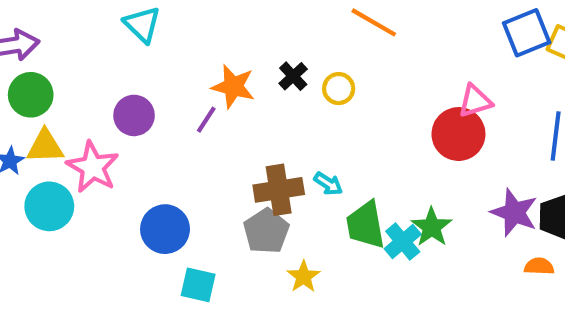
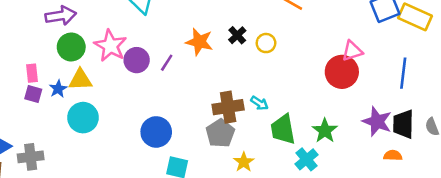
purple line: (206, 120) -> (167, 63), moved
pink star: (93, 167) -> (110, 46), moved
cyan cross: (403, 241) -> (307, 159), moved

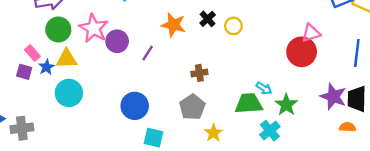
purple line: (167, 63) -> (148, 53), moved
pink rectangle: (32, 73) -> (32, 53), moved, turned -35
cyan arrow: (259, 103) -> (264, 88), moved
brown cross: (228, 107) -> (199, 73), moved, size x0.6
green trapezoid: (283, 129) -> (249, 104), turned 96

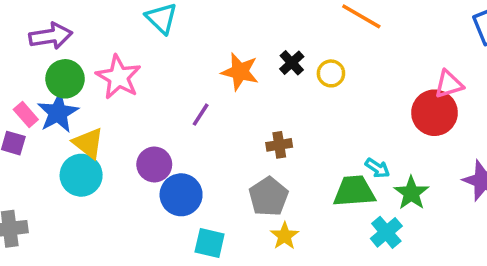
purple circle: (117, 41) -> (154, 164), moved
yellow triangle: (67, 59) -> (88, 143), moved, turned 40
blue star: (47, 67) -> (58, 113), moved, size x1.6
yellow star: (213, 133) -> (285, 236), moved

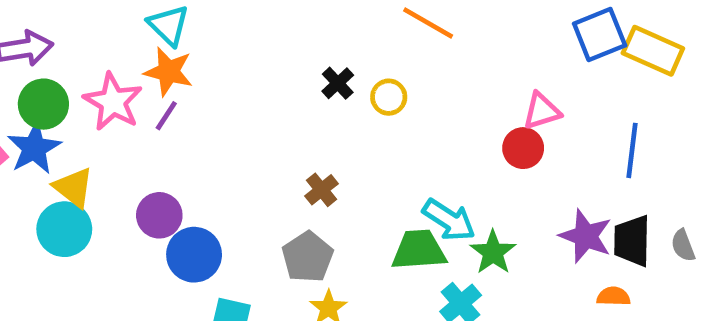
orange star: (240, 72) -> (169, 72), moved
red circle: (435, 113) -> (523, 148), size x0.7
purple line: (201, 115) -> (166, 116), moved
brown cross: (279, 145) -> (322, 190), turned -30
cyan arrow: (377, 168) -> (449, 220), size x1.6

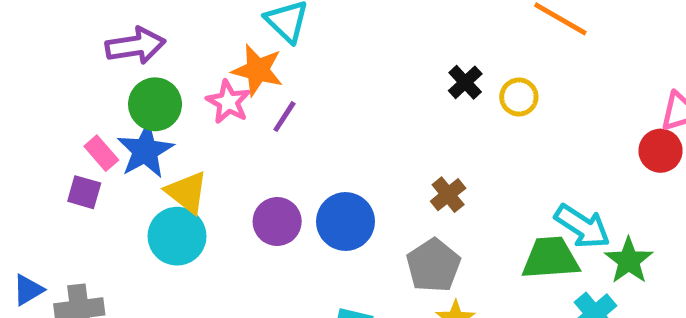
orange star: (169, 72) -> (258, 70), moved
pink star: (113, 102) -> (228, 102), size x0.7
blue circle: (194, 255) -> (345, 222), moved

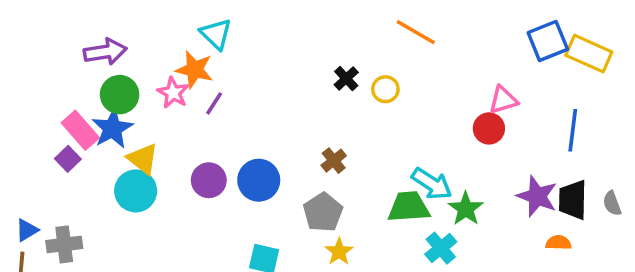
pink rectangle: (101, 153) -> (80, 130), size x1.5
purple square: (84, 192) -> (68, 159), turned 30

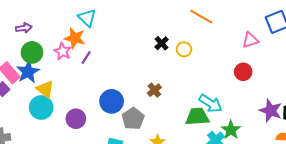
purple arrow: (105, 52) -> (24, 28), size x0.7
pink triangle: (503, 100) -> (250, 40), moved
purple circle: (209, 180) -> (76, 119), moved
green star: (466, 209) -> (231, 130), moved
gray pentagon: (323, 212) -> (133, 119), moved

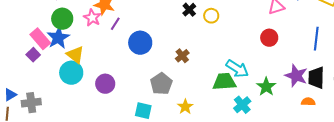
blue circle: (112, 101) -> (140, 43), moved
green star: (231, 130) -> (266, 87), moved

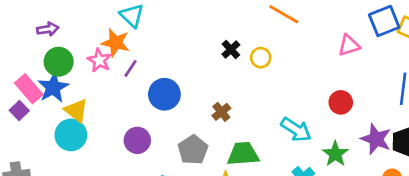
red circle: (269, 38) -> (341, 102), moved
green trapezoid: (224, 82) -> (243, 154), moved
purple circle: (105, 84) -> (137, 140), moved

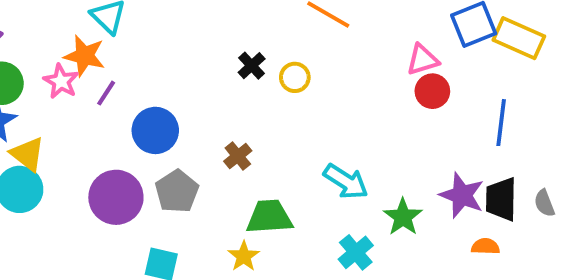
red circle: (341, 102) -> (432, 91), moved
purple circle: (137, 140) -> (116, 197), size x1.4
gray pentagon: (193, 150) -> (177, 191), moved

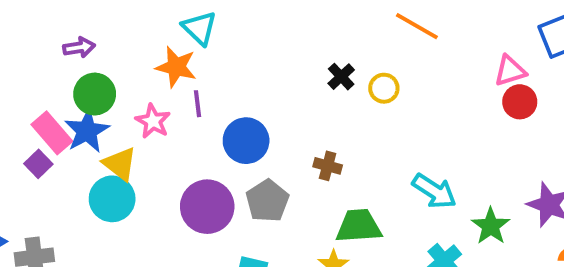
pink star: (61, 81) -> (153, 121), moved
purple line: (106, 93) -> (198, 104), turned -40
brown cross: (238, 156) -> (328, 166), turned -36

